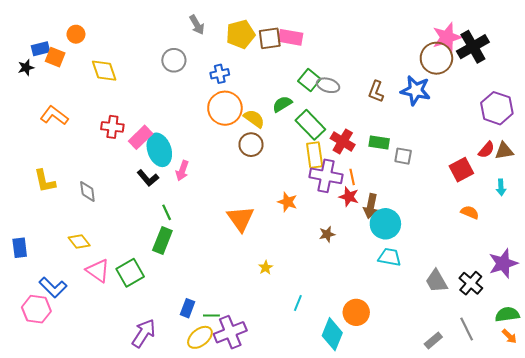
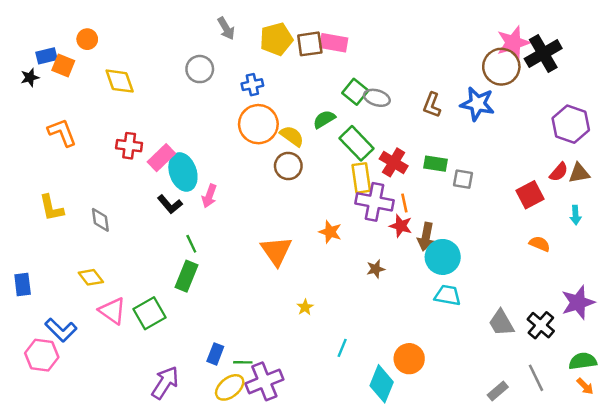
orange L-shape: (54, 115) -> (62, 132), turned 32

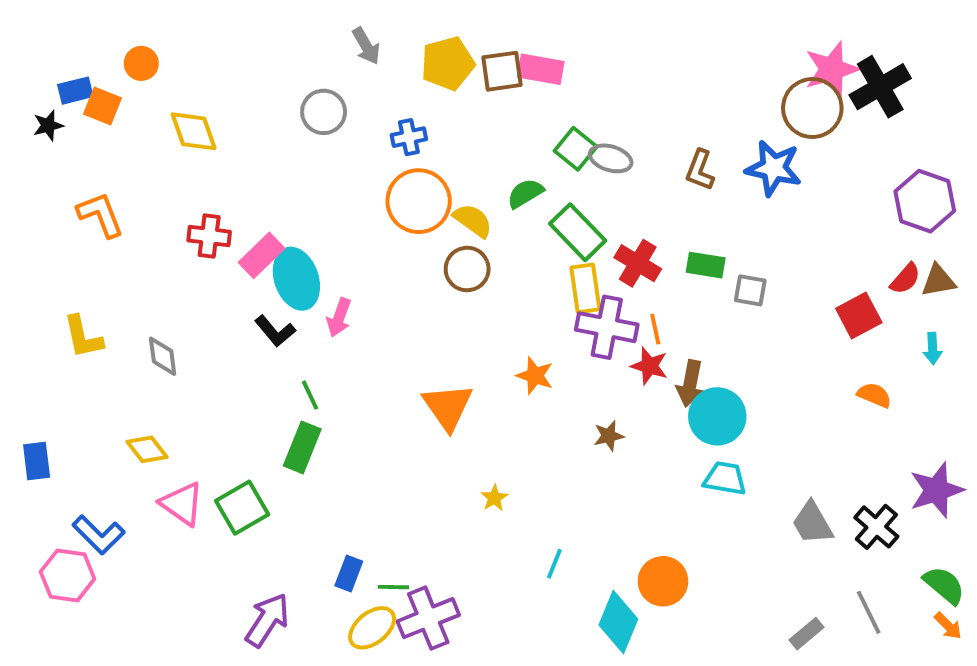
green semicircle: (583, 361) -> (944, 585), turned 48

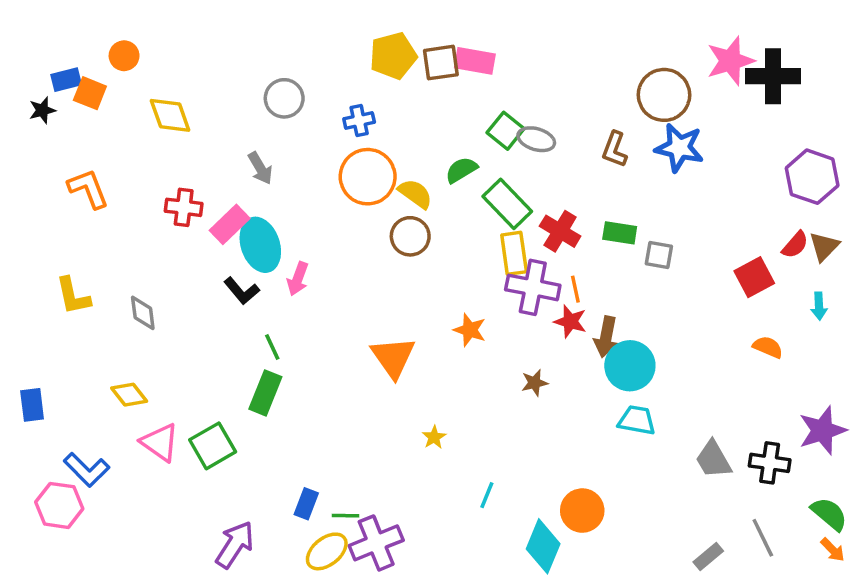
gray arrow: (366, 46) -> (260, 168), moved
black cross: (880, 87) -> (773, 76), turned 30
brown circle: (812, 108) -> (664, 95), moved
brown triangle: (938, 281) -> (824, 247), turned -36
black cross: (876, 527) -> (770, 463), turned -33

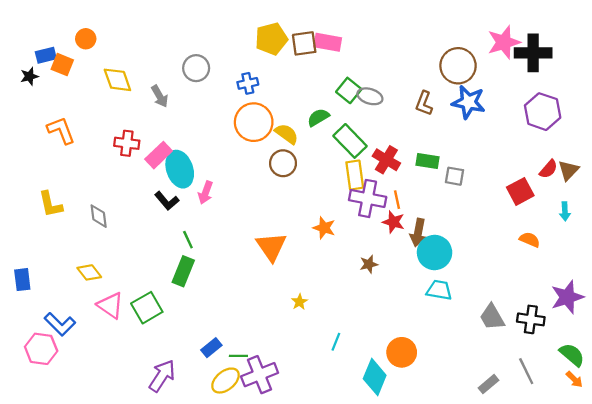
gray arrow: (260, 168) -> (160, 96), moved
purple hexagon: (812, 177) -> (543, 112), moved
blue rectangle: (306, 504) -> (211, 348), turned 30

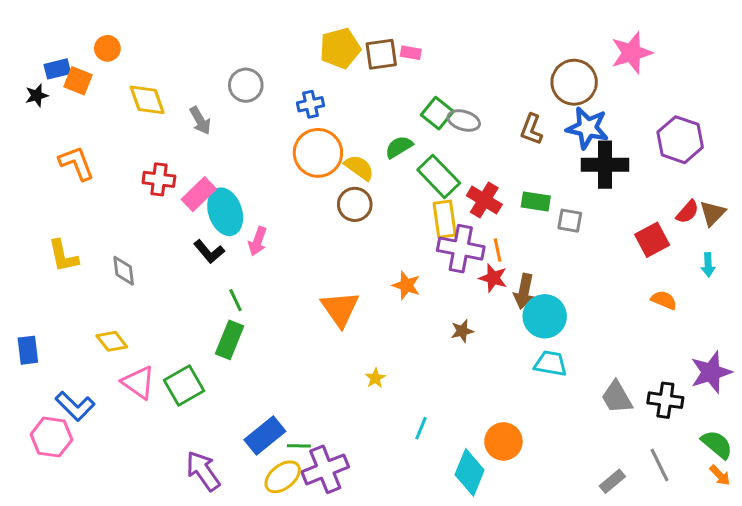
pink rectangle: (328, 42) -> (411, 53), size x0.6
black cross: (533, 53) -> (605, 165), moved
blue rectangle: (211, 348) -> (265, 436), size x1.5
purple arrow: (162, 376) -> (203, 471), turned -68

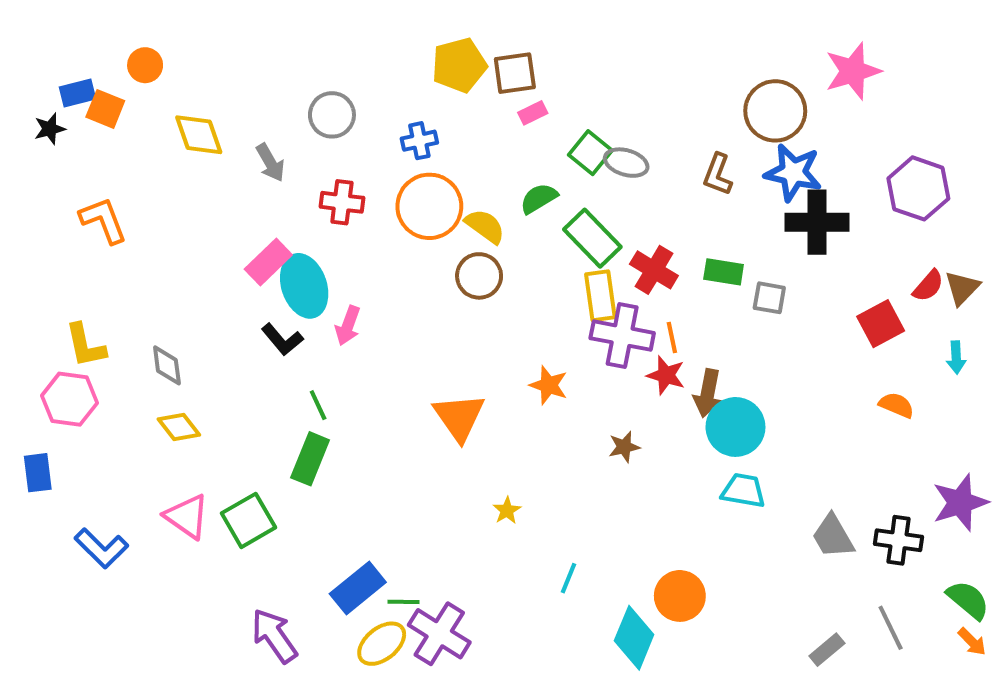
pink rectangle: (411, 53) -> (533, 113), moved, turned -36
red cross: (159, 179) -> (342, 202), moved
yellow diamond: (112, 341) -> (179, 427), moved
pink hexagon: (51, 437) -> (70, 399), moved
purple cross: (325, 469) -> (439, 634), turned -36

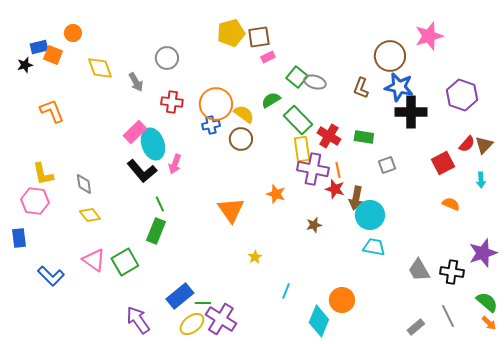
blue cross: (419, 141) -> (211, 125), moved
gray square: (769, 298) -> (387, 165), moved, turned -30
black L-shape: (282, 340) -> (142, 171), size x1.4

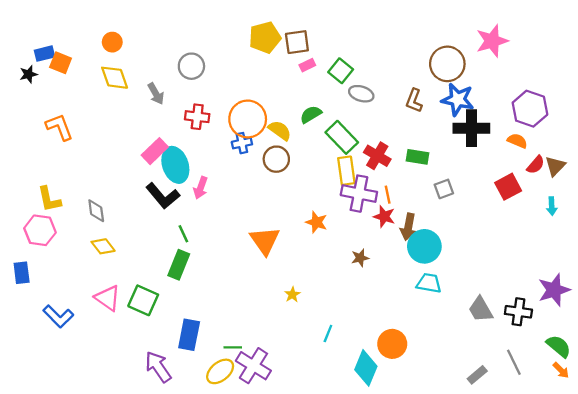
orange circle: (73, 33) -> (112, 42), moved
green square: (297, 77) -> (341, 71), moved
orange semicircle: (451, 204) -> (517, 141), moved
green square: (125, 262) -> (143, 300), turned -36
blue rectangle: (180, 296) -> (189, 335), moved, turned -40

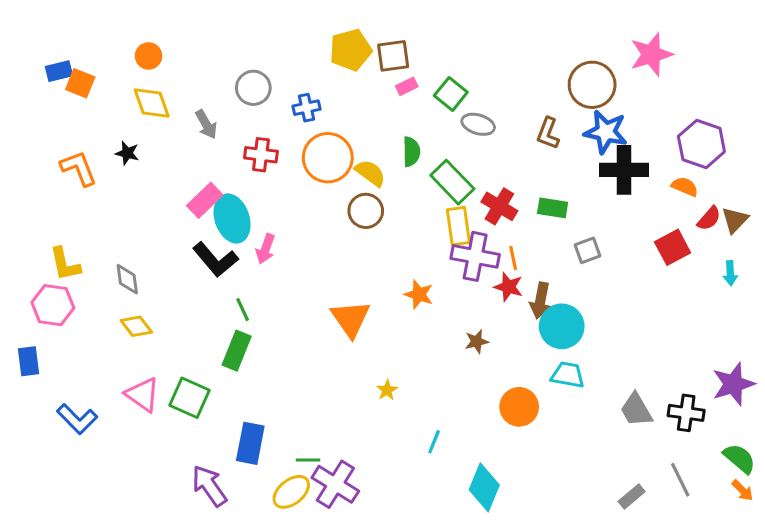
black star: (28, 74) -> (127, 153), moved, turned 30
green semicircle: (311, 114) -> (411, 152), turned 120
blue cross: (242, 143) -> (306, 108), moved
orange circle: (392, 344) -> (519, 407), moved

